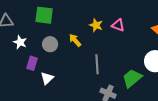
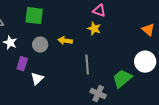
yellow star: (96, 25) -> (94, 29), moved
pink triangle: (118, 25) -> (99, 11), moved
yellow arrow: (75, 40) -> (65, 41), turned -40

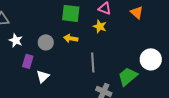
green square: (34, 16) -> (71, 13), moved
orange triangle: (148, 30) -> (137, 12), moved

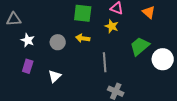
purple rectangle: (28, 61) -> (28, 66), moved
green trapezoid: (128, 76) -> (140, 46), moved

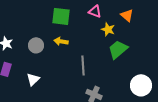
yellow star: (112, 26) -> (108, 29), moved
white circle: (163, 59) -> (141, 85), moved

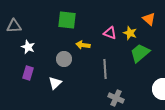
pink triangle: (95, 11) -> (110, 33), moved
green square: (61, 16) -> (67, 20), moved
gray circle: (36, 45) -> (64, 59), moved

